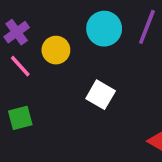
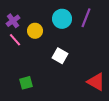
green square: (20, 118) -> (26, 83), moved

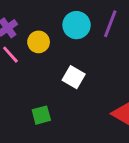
green square: (26, 83) -> (41, 115), moved

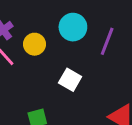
purple line: (110, 24) -> (107, 41), moved

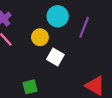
yellow circle: (34, 44) -> (40, 37), moved

